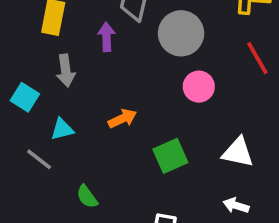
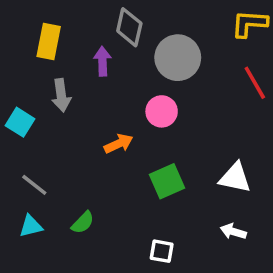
pink circle: (199, 87) -> (162, 111), moved
cyan triangle: (62, 129) -> (31, 226), moved
green semicircle: (87, 197) -> (83, 223), turned -100

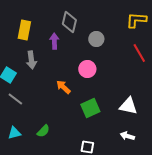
gray circle: (178, 58) -> (96, 39), size x0.6
orange arrow: (119, 144) -> (63, 87), turned -112
gray line: (34, 185) -> (15, 99), moved

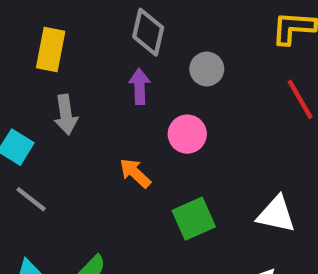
purple arrow: (54, 41) -> (140, 86), moved

